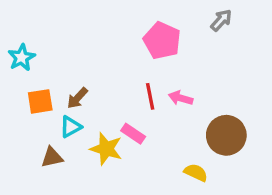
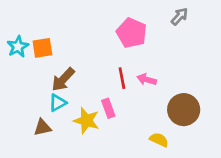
brown arrow: (77, 98) -> (63, 79), size x1.4
orange square: (40, 101) -> (42, 48), moved
pink rectangle: (133, 134) -> (108, 108), turned 36

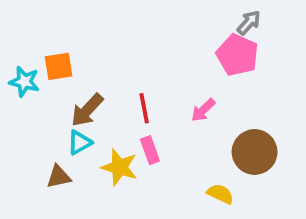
pink pentagon: (132, 33) -> (237, 55), moved
cyan star: (18, 47) -> (24, 82), moved, turned -30
red line: (122, 78) -> (144, 108), moved
pink arrow: (147, 79) -> (203, 110), turned -60

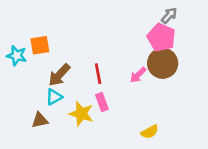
brown circle: (255, 152) -> (163, 63), moved
yellow semicircle: (220, 194) -> (150, 132), turned 126

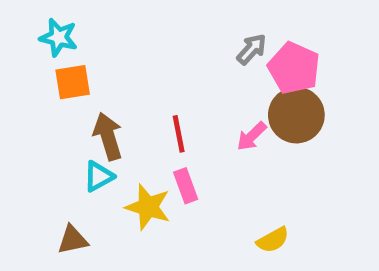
gray arrow: (169, 15) -> (252, 49), moved
cyan star: (17, 56) -> (59, 37), moved
brown arrow: (59, 75) -> (108, 136), turned 120
brown triangle: (40, 120) -> (73, 240), moved

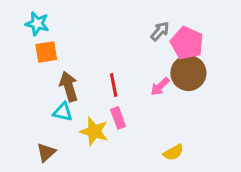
cyan triangle: (99, 176) -> (63, 112), turned 42
brown triangle: (73, 240) -> (46, 152), turned -30

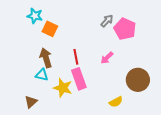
cyan star: (37, 24) -> (35, 16), moved
orange square: (46, 52) -> (50, 29), moved, turned 35
brown circle: (188, 73) -> (138, 80), moved
pink rectangle: (118, 118) -> (79, 79), size x1.5

